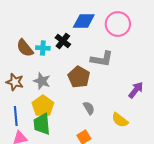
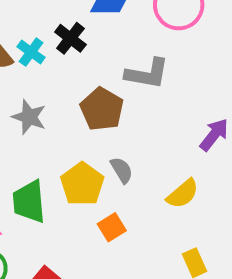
cyan cross: (43, 48) -> (31, 52), turned 32
yellow pentagon: (43, 106) -> (82, 184), moved
yellow semicircle: (120, 120) -> (183, 194), turned -78

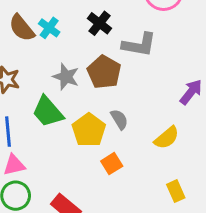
black cross: (70, 38) -> (99, 23), moved
gray star: (29, 117) -> (66, 77), moved
green trapezoid: (29, 202) -> (48, 112), moved, turned -36

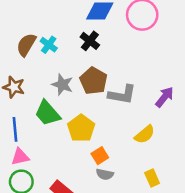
brown semicircle: (22, 28) -> (26, 45), turned 70
gray L-shape: (139, 45) -> (122, 95), moved
gray semicircle: (119, 119) -> (105, 174), moved, turned 133

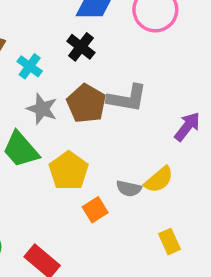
cyan cross: (49, 45) -> (30, 66), moved
gray L-shape: (122, 95) -> (127, 98), moved
gray semicircle: (105, 174) -> (129, 188), moved

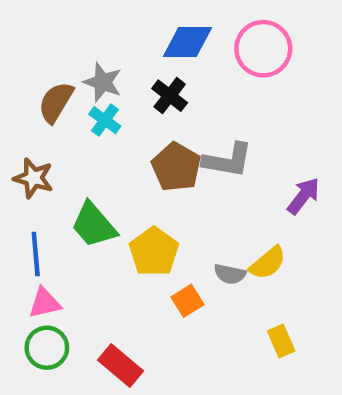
gray star: (42, 109) -> (103, 82), moved

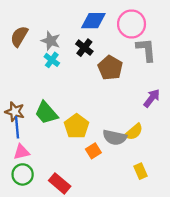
brown semicircle: (56, 102) -> (19, 36), moved
gray L-shape: (228, 160) -> (146, 50), moved, turned -105
brown pentagon: (176, 167) -> (110, 68), moved
brown star: (33, 178) -> (15, 112), moved
gray semicircle: (230, 274) -> (115, 137), size x1.5

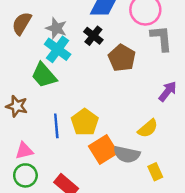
cyan cross: (52, 60) -> (58, 49), size x1.5
green trapezoid: (46, 113) -> (44, 75), moved
blue line: (17, 127) -> (56, 126), moved
gray semicircle: (115, 137) -> (127, 154), moved
orange square: (93, 151) -> (103, 149), size x1.6

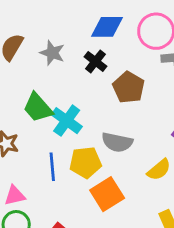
cyan cross: (58, 49) -> (67, 121), moved
yellow pentagon: (85, 122) -> (85, 162), turned 30
gray semicircle: (127, 154) -> (117, 142), moved

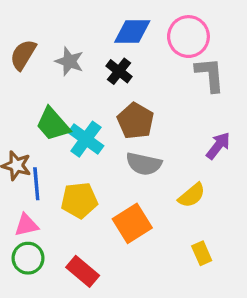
brown pentagon: (129, 87) -> (136, 121), moved
yellow pentagon: (85, 162) -> (79, 200), moved
blue line: (52, 167) -> (36, 184), moved

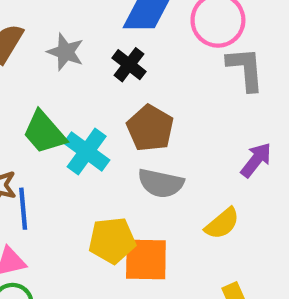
yellow pentagon: (79, 200) -> (112, 240), moved
orange square: (132, 223) -> (146, 259), turned 33

